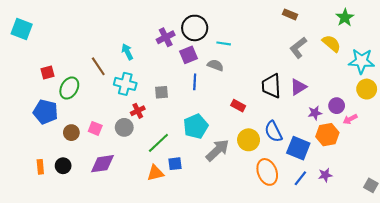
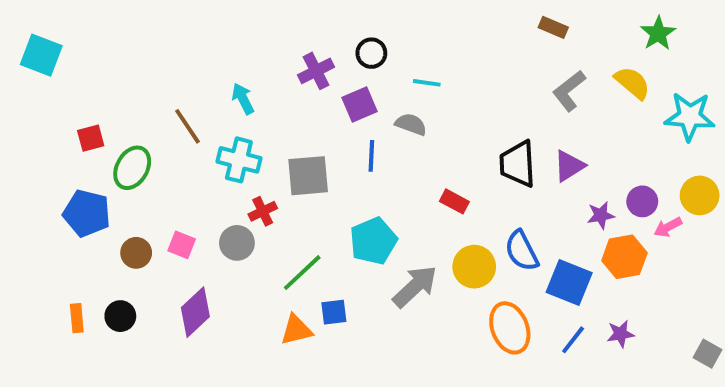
black circle: (195, 28) -> (371, 53), size x0.6
yellow circle: (367, 89) -> (700, 195), moved
gray square: (162, 92) -> (308, 176), size x1.6
purple diamond: (102, 164) -> (195, 312), turned -35

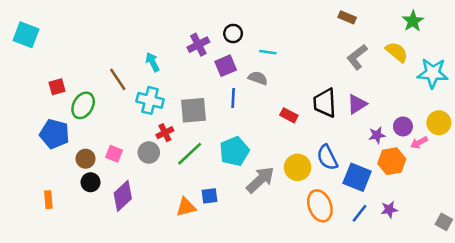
red rectangle: (454, 201) -> (289, 115), moved
green line: (302, 273) -> (190, 154), moved
black circle: (120, 316) -> (91, 182), moved

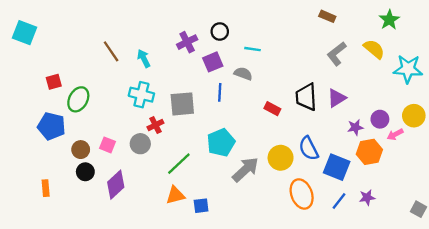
brown line: (118, 79) -> (111, 51), moved
green line: (190, 154) -> (179, 164), moved
blue square: (210, 196) -> (201, 206), moved

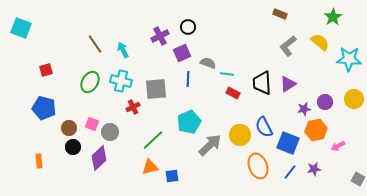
cyan line: (252, 49) -> (227, 74), moved
green ellipse: (78, 99) -> (90, 82), moved
pink arrow: (395, 134) -> (338, 146), moved
gray circle: (140, 144) -> (110, 132), moved

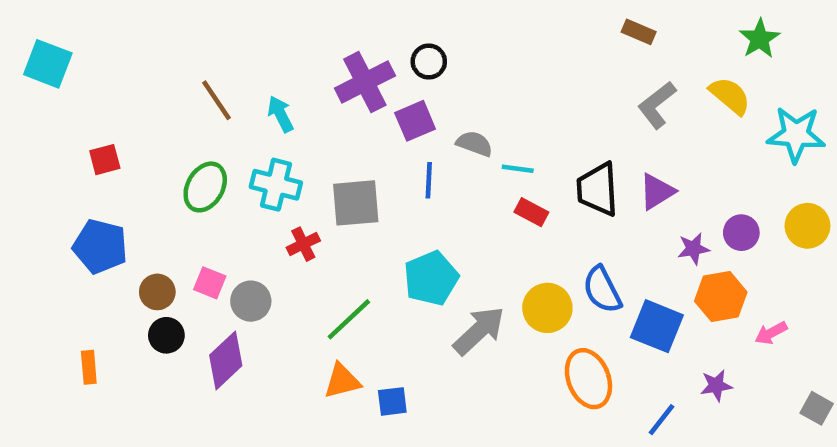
purple cross: (160, 36) -> (365, 82), size x1.4
blue line: (290, 172) -> (661, 420), moved

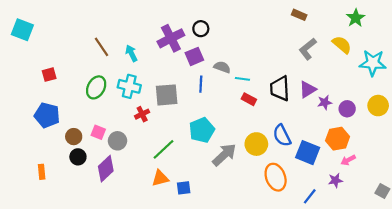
purple star: (693, 249) -> (325, 102), moved
pink arrow: (771, 333) -> (348, 160), moved

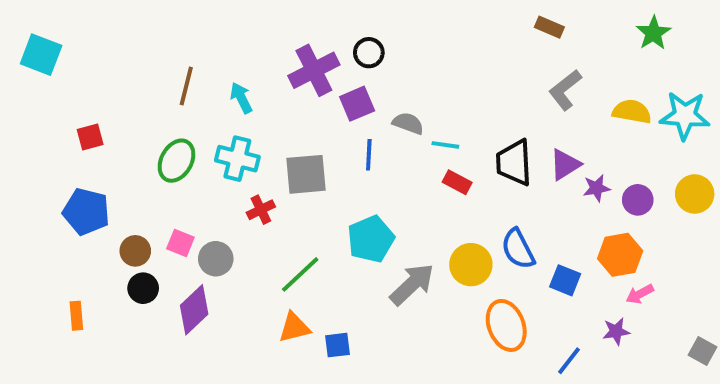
yellow semicircle: (342, 45) -> (632, 112), moved, turned -30
brown line: (101, 47) -> (186, 86), turned 48
blue square: (308, 153) -> (565, 280), size x0.7

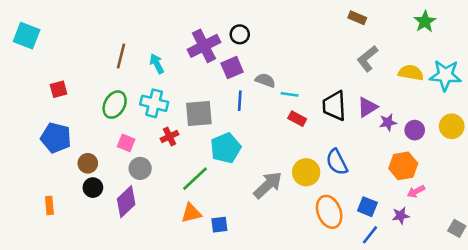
cyan pentagon: (371, 239) -> (226, 148), moved
pink square: (180, 243) -> (126, 143), moved
blue square: (565, 280) -> (367, 207), moved

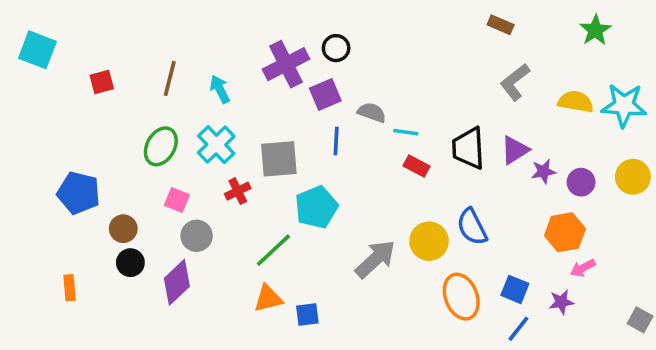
red square: (58, 89) -> (102, 82), moved
cyan cross: (154, 103) -> (216, 145), turned 32

